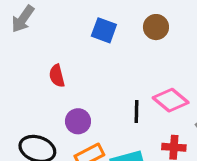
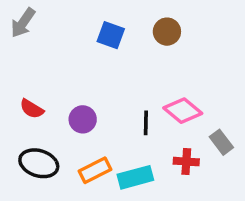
red semicircle: (57, 76) -> (32, 109), moved, turned -45
purple circle: (78, 121) -> (83, 119), moved

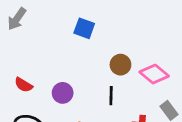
brown circle: (167, 32) -> (120, 65), moved
pink diamond: (183, 111) -> (154, 74), moved

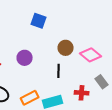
purple circle: (63, 93) -> (25, 58), moved

